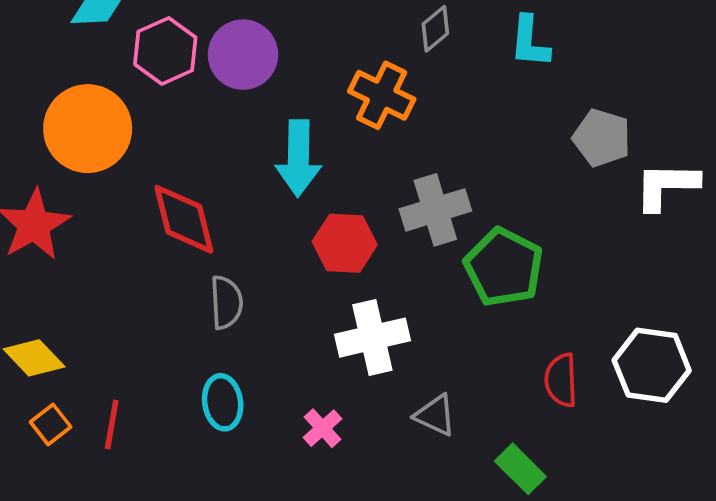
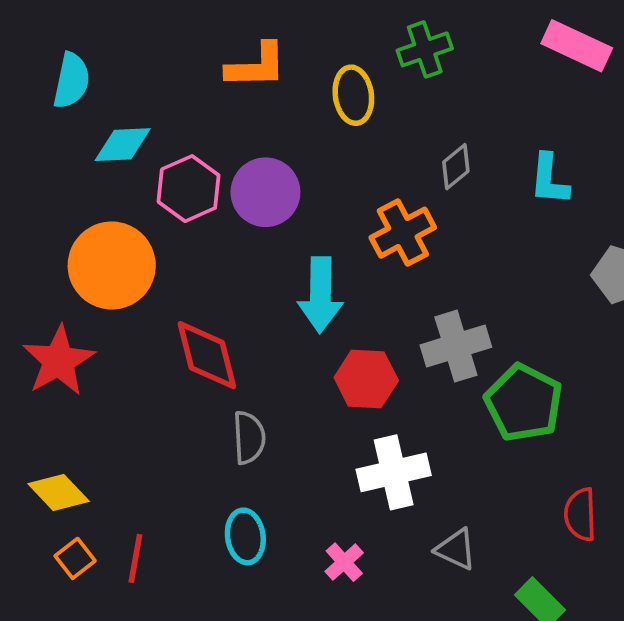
orange cross: (382, 95) -> (403, 233), turned 36

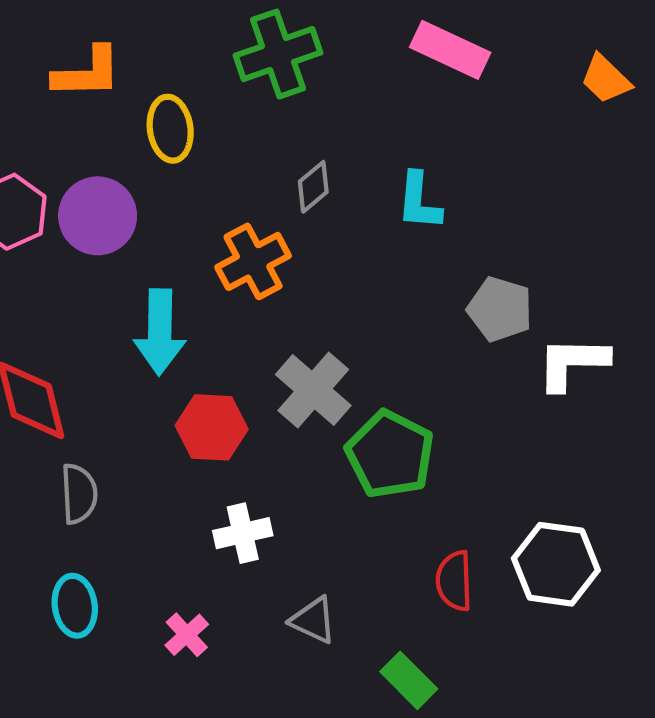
green cross: (425, 49) -> (278, 54), size x1.4
yellow ellipse: (353, 95) -> (170, 129), moved
gray cross: (456, 346) -> (313, 390), turned -32
white cross: (394, 472) -> (243, 533), size x0.7

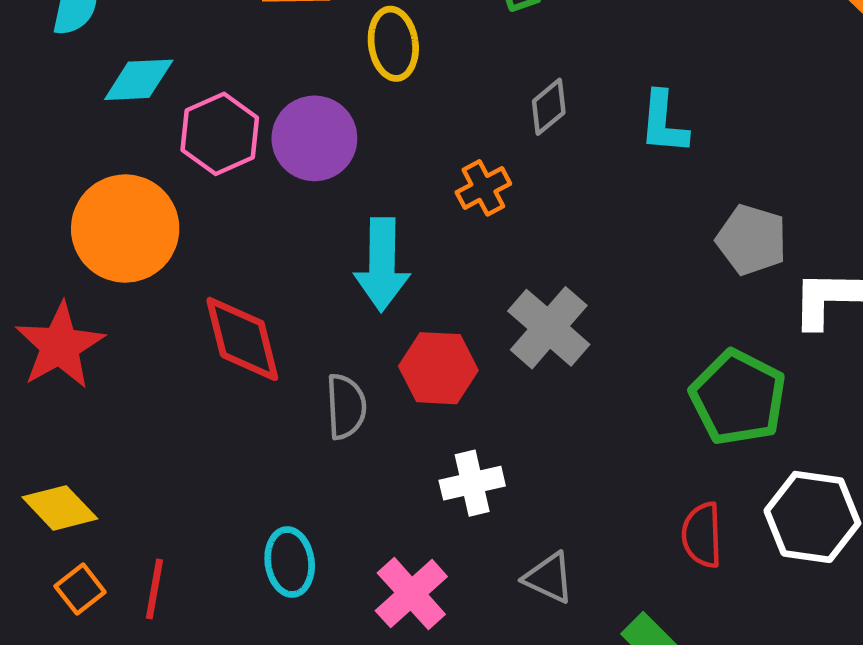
orange cross: (253, 261) -> (483, 188), size x0.7
green pentagon: (390, 454) -> (738, 398), moved
gray semicircle: (79, 494) -> (346, 407), moved
pink cross: (187, 635) -> (411, 594), size x1.5

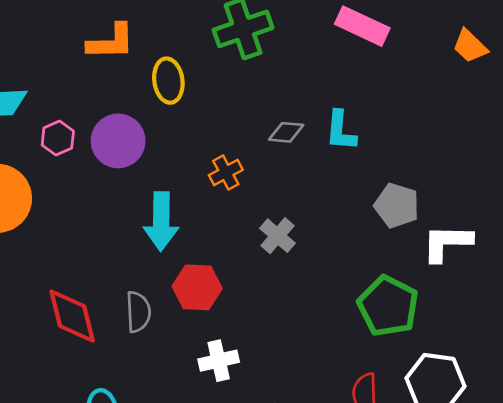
gray diamond: (549, 107) -> (286, 132), moved, turned 45
pink hexagon: (220, 134) -> (58, 138), size x0.7
gray cross: (549, 328) -> (278, 236), moved, size x0.7
red diamond: (242, 339) -> (72, 316), moved

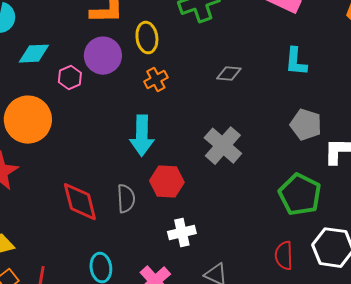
cyan L-shape: (341, 131) -> (296, 62), moved
purple circle: (118, 141) -> (103, 56), moved
orange cross: (226, 172) -> (156, 80), moved
gray cross: (278, 236) -> (223, 146), size x1.5

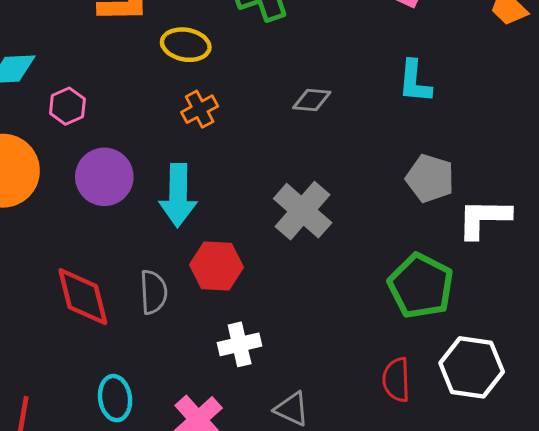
yellow ellipse: (147, 38) -> (186, 45), turned -72
purple circle: (103, 56) -> (104, 177), moved

